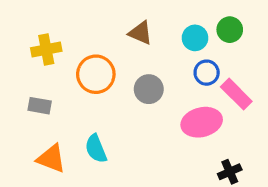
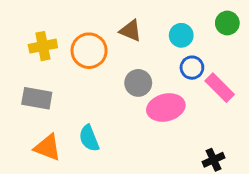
green circle: (230, 30) -> (227, 23), moved
orange circle: (96, 74) -> (89, 51), moved
gray rectangle: (40, 106) -> (37, 98), size x1.4
pink ellipse: (202, 122) -> (166, 108), moved

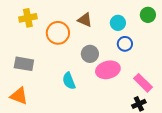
yellow cross: (43, 46) -> (28, 18), moved
pink rectangle: (220, 88) -> (143, 83), moved
cyan semicircle: (89, 138) -> (69, 81), moved
orange triangle: (48, 147) -> (19, 96), moved

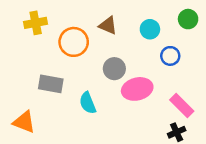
blue circle: (125, 44) -> (170, 56), moved
gray rectangle: (24, 64) -> (51, 84), moved

